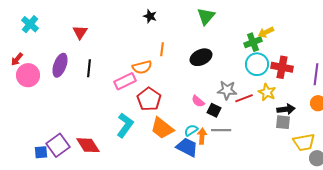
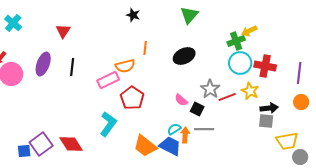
gray star: (227, 90) -> (210, 89), turned 30
orange trapezoid: (162, 128) -> (145, 146), moved

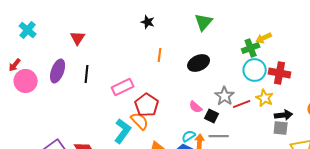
orange semicircle: (125, 66) -> (140, 121), moved, turned -120

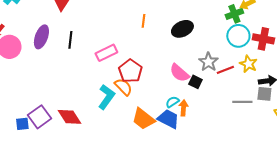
pink semicircle: (196, 107) -> (179, 73), size x1.5
gray line: (219, 136) -> (242, 102), moved

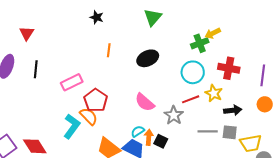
cyan circle: (238, 36) -> (193, 72), moved
gray star: (208, 62) -> (174, 115), moved
black square: (195, 82) -> (161, 141), moved
gray square: (264, 94) -> (230, 132), moved

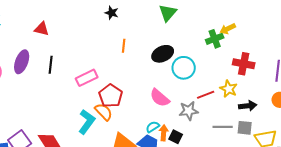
red triangle: (27, 33) -> (42, 29), turned -49
cyan circle: (193, 72) -> (184, 68), moved
gray star: (174, 115) -> (189, 111), turned 30

